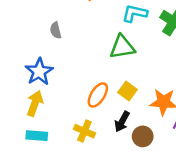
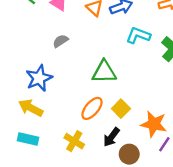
gray semicircle: (56, 30) -> (60, 41), turned 63
green triangle: (122, 47) -> (104, 72), moved
yellow arrow: (35, 103) -> (31, 108), turned -90

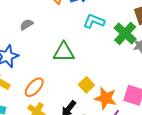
orange ellipse: (92, 108) -> (34, 87), moved
yellow square: (121, 109) -> (86, 85), moved

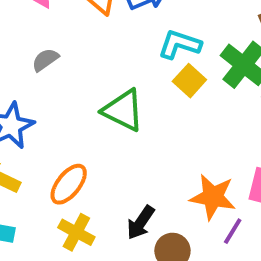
green triangle: (64, 52) -> (123, 110), turned 30
yellow square: (86, 85) -> (189, 81), moved

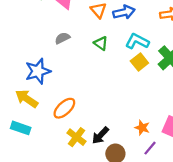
green triangle: (123, 110) -> (101, 43), moved, size x0.6
orange star: (213, 197) -> (142, 128), size x0.6
yellow cross: (76, 232) -> (76, 137), moved

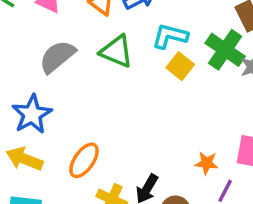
gray semicircle: (62, 38) -> (57, 57), size x1.6
green triangle: (101, 43) -> (116, 51), size x1.5

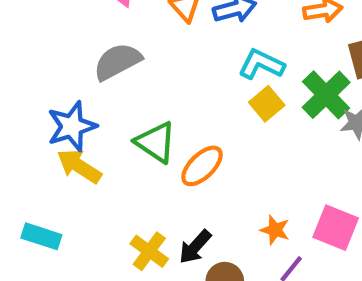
green triangle: (116, 51) -> (156, 142), moved
yellow arrow: (24, 159) -> (79, 166), moved
orange ellipse: (84, 160) -> (202, 166), moved

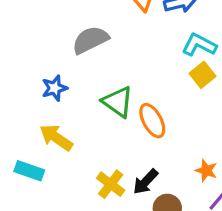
blue star: (72, 126) -> (54, 88), size x0.7
yellow arrow: (79, 166) -> (56, 137), moved
orange ellipse: (202, 166) -> (152, 121), turned -76

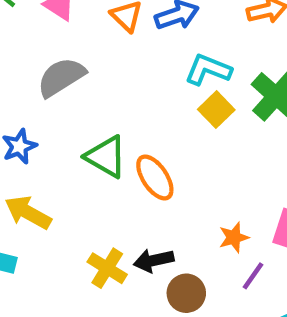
orange star: (206, 171) -> (234, 237), turned -30
black arrow: (145, 182) -> (154, 260), turned 40

